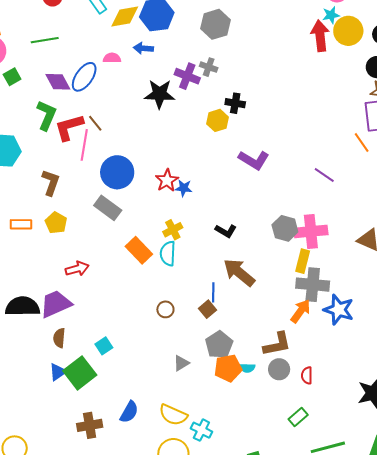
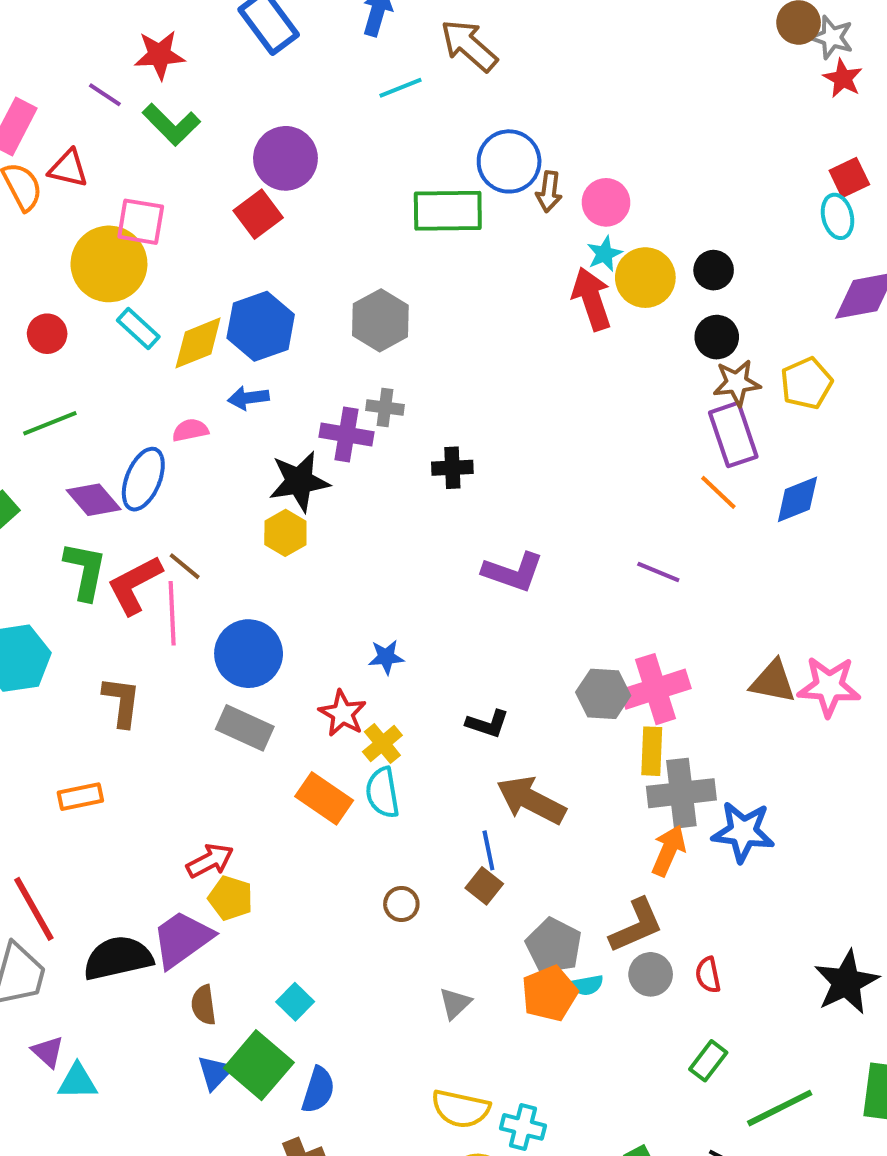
yellow hexagon: (217, 120) -> (285, 533), moved
red star: (167, 180) -> (343, 713), moved
yellow pentagon: (56, 223) -> (231, 898), moved
gray pentagon: (219, 345) -> (554, 946), moved
blue semicircle: (129, 412) -> (318, 1090), moved

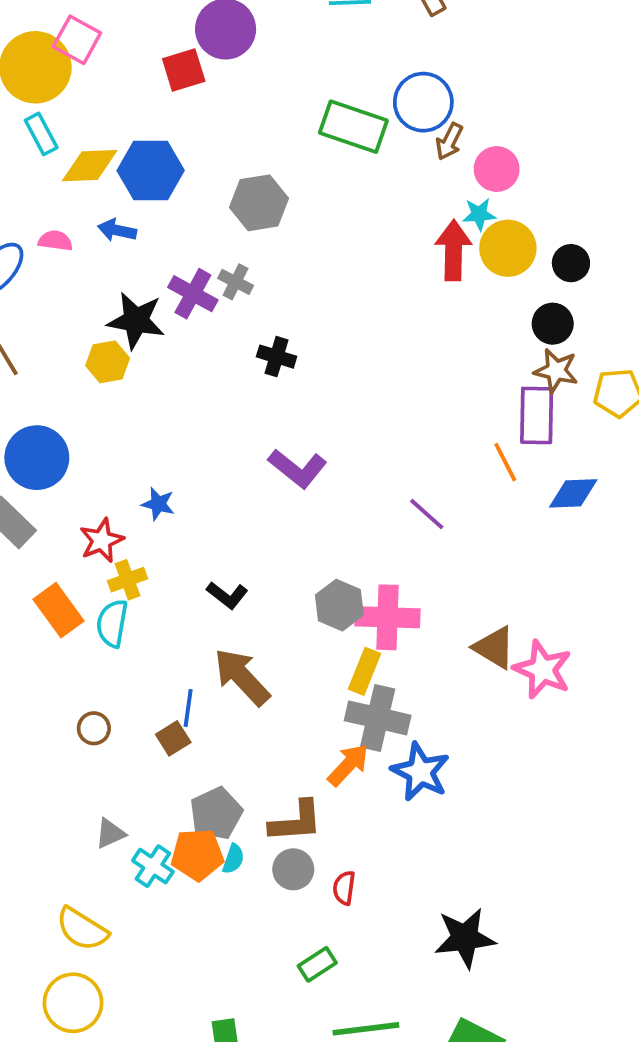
cyan semicircle: (587, 985) -> (233, 859), turned -80
cyan cross: (523, 1127) -> (153, 866), moved

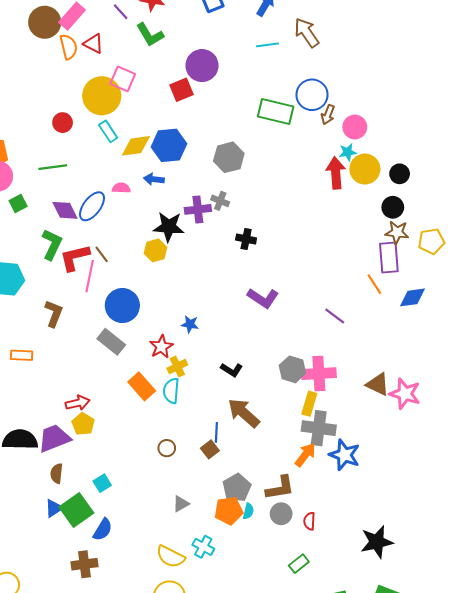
purple cross: (193, 294) -> (198, 209), turned -30
cyan cross: (153, 866) -> (203, 547), moved

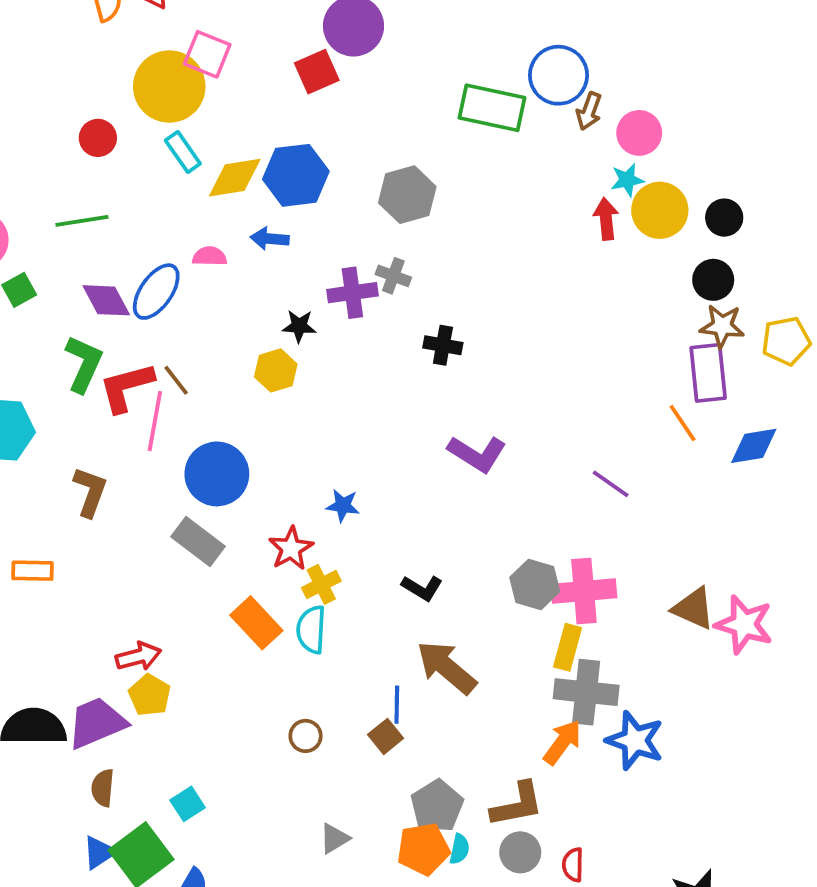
red arrow: (336, 173) -> (606, 219), size x0.7
black star: (169, 227) -> (299, 326), size x0.6

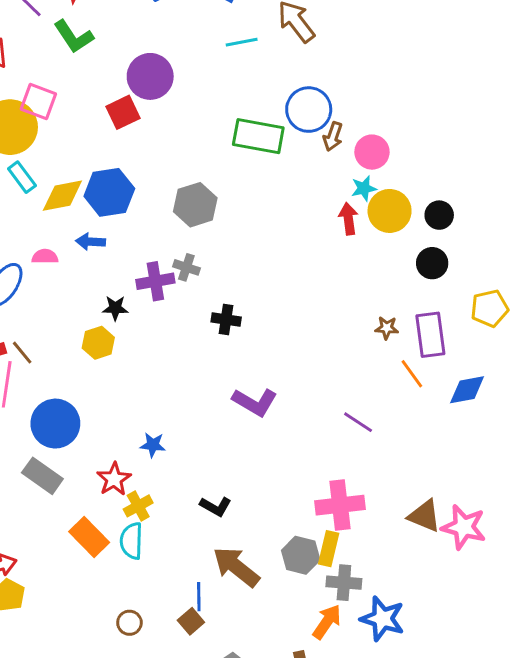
brown star: (722, 326) -> (387, 328), moved, size x0.7
gray hexagon: (535, 585) -> (301, 555), moved
gray cross: (586, 692) -> (344, 583), size x0.7

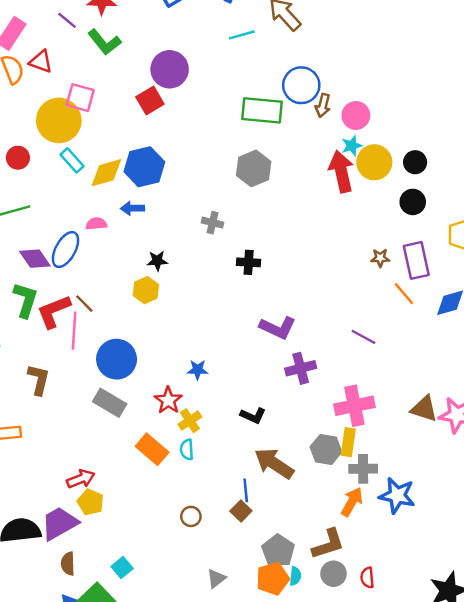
gray hexagon: (195, 205) -> (254, 168), moved
red arrow: (348, 219) -> (341, 172), size x1.6
purple cross: (155, 281) -> (301, 368), moved
cyan semicircle: (131, 541) -> (187, 450), size x0.7

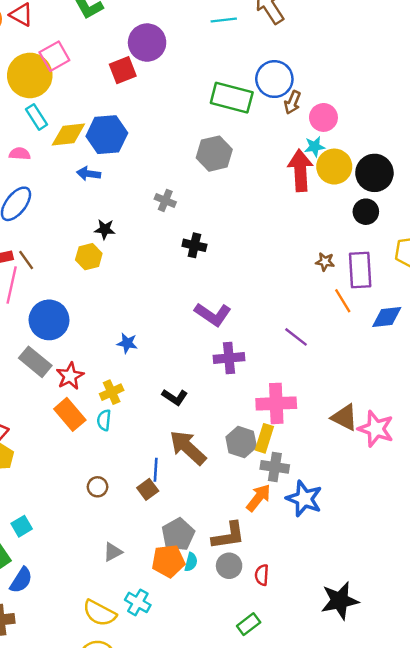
pink square: (80, 98) -> (54, 56), turned 36
black circle: (415, 162) -> (374, 173), size x1.6
pink semicircle: (96, 224) -> (20, 154), moved
red star: (168, 400) -> (70, 376), moved

